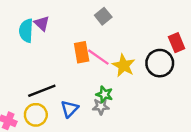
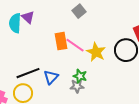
blue triangle: (70, 109) -> (51, 77), moved

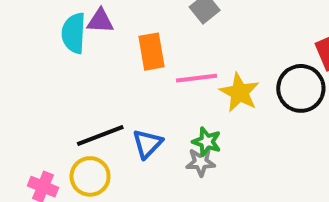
purple triangle: (28, 17) -> (100, 21), turned -40
orange rectangle: (61, 41) -> (151, 52), moved
pink line: (75, 45) -> (196, 78), turned -42

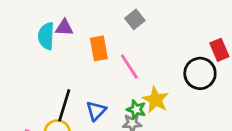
pink line: (196, 78) -> (129, 66), turned 64
yellow star: (239, 93) -> (156, 100), moved
black line: (100, 135) -> (64, 105), turned -52

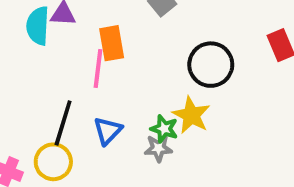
pink line: (129, 66) -> (98, 69), moved, turned 40
black circle: (200, 73) -> (211, 65), moved

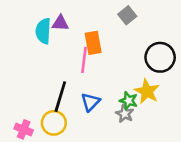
gray star: (158, 148) -> (125, 114), turned 30

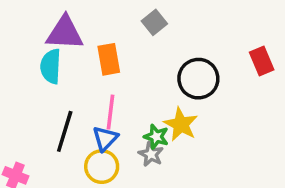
purple triangle: (60, 23) -> (65, 33), size x1.6
cyan semicircle: (43, 31) -> (51, 66), moved
pink line: (84, 60) -> (110, 112), moved
yellow circle: (54, 123) -> (102, 167), moved

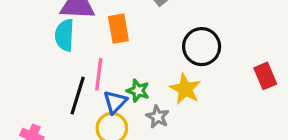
red rectangle: (262, 61) -> (265, 76), moved
pink line: (110, 112) -> (99, 74), moved
green star: (156, 137) -> (138, 91), moved

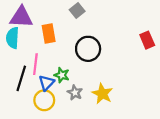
black circle: (202, 47) -> (88, 49), moved
red rectangle: (265, 76) -> (147, 40), moved
yellow star: (185, 89) -> (102, 94), moved

